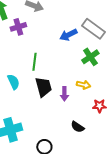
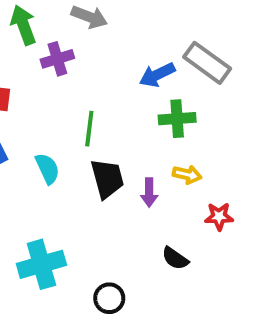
green cross: (90, 57) -> (177, 119), moved, turned 30

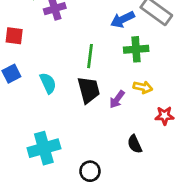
green line: (89, 129) -> (90, 56), moved
purple arrow: (149, 192) -> (117, 99), turned 36
black semicircle: (175, 258) -> (135, 144), turned 30

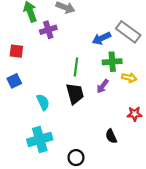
cyan semicircle: (48, 83) -> (43, 102), moved
yellow arrow: (143, 87) -> (129, 78), moved
purple arrow: (117, 99) -> (103, 86), moved

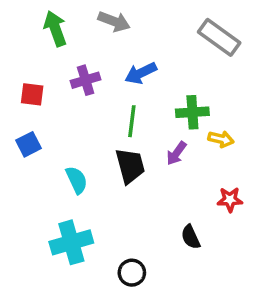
purple cross: (48, 30) -> (86, 80), moved
gray rectangle: (128, 32) -> (219, 37), moved
blue arrow: (102, 38) -> (141, 73), moved

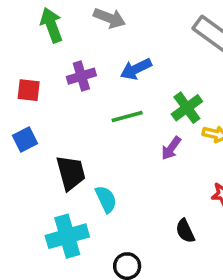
green cross: (192, 112) -> (187, 108), turned -32
green line: (132, 121) -> (127, 117), turned 68
black trapezoid: (130, 166) -> (71, 173), moved
cyan semicircle: (77, 180) -> (106, 199), moved

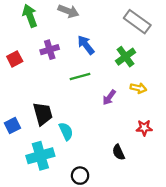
blue arrow: (136, 69) -> (86, 45), turned 78
red square: (29, 90) -> (15, 59), turned -35
green cross: (187, 108) -> (126, 57), moved
blue square: (25, 139) -> (12, 125), moved

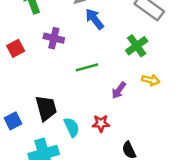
blue arrow: (86, 45) -> (95, 19), moved
purple cross: (50, 50) -> (54, 38), turned 30
red star: (144, 128) -> (101, 123), moved

